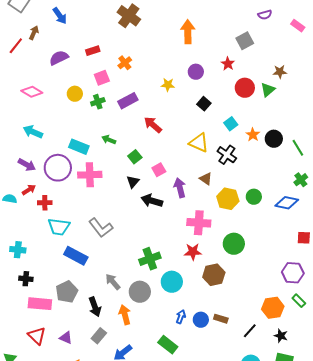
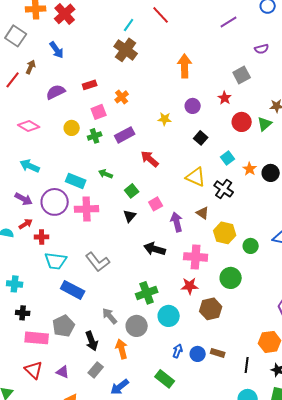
green circle: (254, 197) -> (251, 246), moved
black arrow: (152, 201) -> (155, 249), moved
black line: (250, 331) -> (247, 365), turned -35

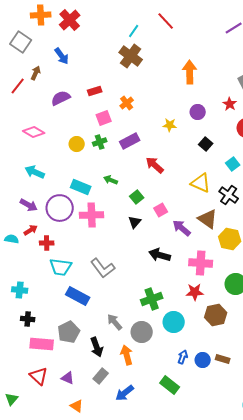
yellow circle: (72, 128) -> (77, 144), moved
brown triangle: (203, 213) -> (208, 219), size x1.5
purple arrow: (177, 222) -> (182, 228), turned -36

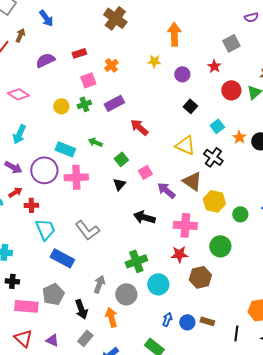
yellow star: (170, 125) -> (154, 61), moved
cyan arrow: (35, 172) -> (19, 134), turned -90
cyan trapezoid: (61, 267) -> (45, 229), turned -120
gray arrow: (115, 322) -> (99, 284), turned 60

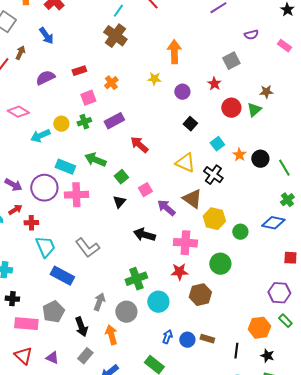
cyan arrow: (19, 134) -> (40, 136), moved, turned 42
green arrow: (95, 142) -> (95, 160), size x1.5

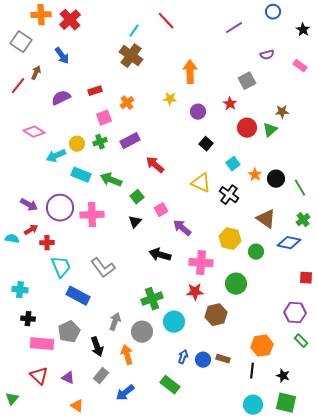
cyan rectangle: (65, 167) -> (81, 175), moved
brown triangle: (192, 199) -> (266, 219), moved
orange hexagon: (259, 328) -> (262, 346), moved

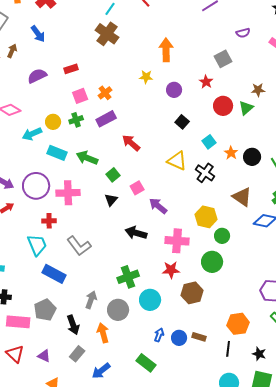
orange cross: (127, 103) -> (105, 93), moved
red cross: (47, 243) -> (49, 221), moved
green circle: (256, 252) -> (222, 236), moved

